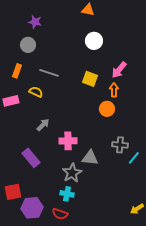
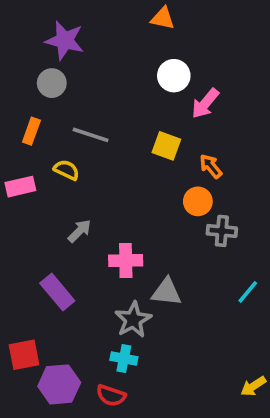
purple star: (35, 22) -> (65, 41), size x1.5
pink arrow: (119, 70) -> (205, 103), moved
orange arrow: (114, 90) -> (211, 166), turned -40
gray cross: (120, 145) -> (222, 231), moved

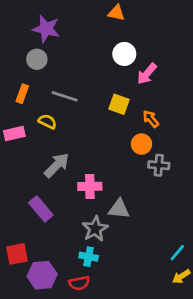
gray arrow: (79, 231) -> (57, 165), size x1.5
cyan line: (248, 292) -> (177, 253), moved
red semicircle: (111, 395) -> (79, 283), turned -30

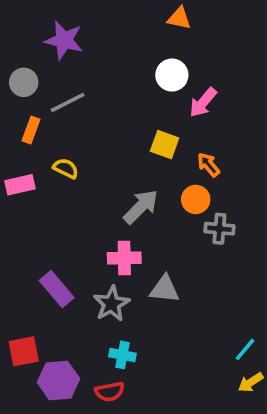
orange triangle: (116, 13) -> (179, 18), moved
gray circle: (37, 59) -> (24, 82), moved
gray line: (65, 96) -> (68, 102), moved, turned -45
gray arrow: (57, 165) -> (141, 207), moved
gray star: (95, 229) -> (112, 304), moved

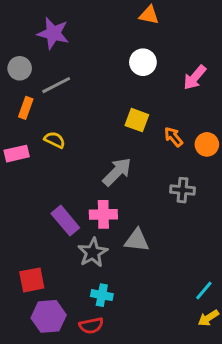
pink arrow: (203, 102) -> (195, 77), moved
orange circle: (196, 199) -> (207, 144), moved
purple rectangle: (57, 289) -> (65, 221), moved
red square: (24, 351) -> (32, 280), moved

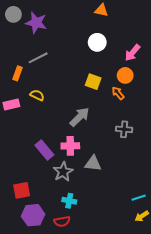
gray circle: (20, 68) -> (13, 14), moved
orange circle: (207, 144) -> (125, 75), moved
cyan line: (204, 291) -> (139, 198), turned 32

